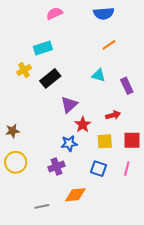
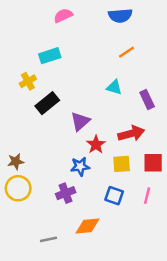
black rectangle: (50, 78) -> (47, 103), moved
red arrow: (113, 115) -> (131, 134), size x1.5
brown star: (13, 131) -> (16, 162), moved

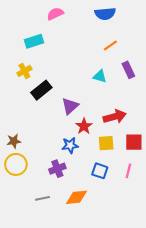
cyan rectangle: (50, 56) -> (34, 41), moved
purple rectangle: (147, 99) -> (128, 70), moved
gray line: (49, 239) -> (42, 198), moved

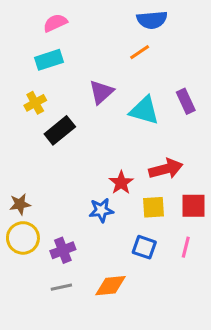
pink semicircle: (55, 14) -> (55, 23), moved
orange line: (110, 46) -> (140, 52), moved
cyan triangle: (100, 76) -> (144, 110), size x1.5
purple triangle: (70, 106) -> (101, 92), moved
purple cross: (57, 169) -> (63, 250), moved

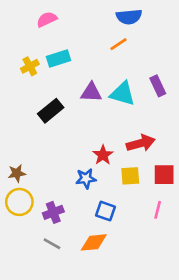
cyan rectangle: (49, 60) -> (59, 58), moved
purple triangle: (101, 92) -> (91, 92), moved, turned 45
yellow cross: (35, 103) -> (30, 66), moved
blue square: (144, 247) -> (105, 211), moved
gray line: (61, 287) -> (52, 244), turned 42

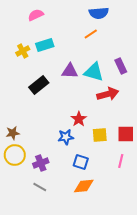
red arrow: (141, 143) -> (108, 94), moved
orange diamond: (94, 242) -> (84, 186), moved

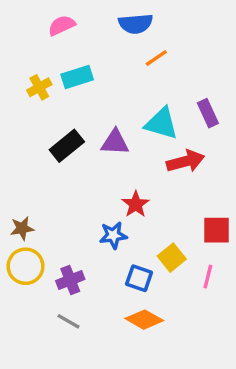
blue semicircle: (99, 13) -> (136, 24), moved
purple triangle: (70, 71) -> (115, 142), moved
yellow square: (100, 135) -> (172, 258), moved, turned -35
orange diamond: (84, 186) -> (144, 320), turned 35

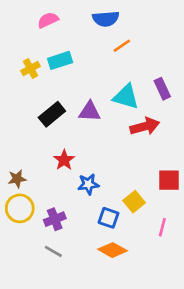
red star: (136, 204) -> (64, 160), moved
pink line: (208, 277) -> (162, 227), moved

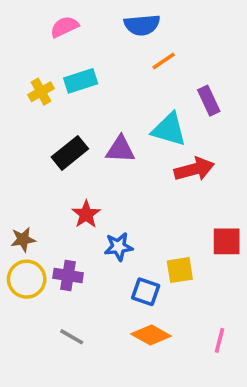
purple rectangle: (162, 89) -> (209, 101), moved
yellow square: (134, 202) -> (180, 270), turned 30
purple cross: (55, 219) -> (68, 276), moved, turned 30
pink line: (162, 227) -> (219, 340), moved

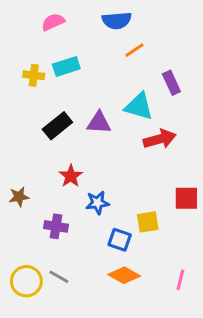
yellow cross: (41, 92) -> (34, 75), turned 36
yellow circle: (27, 279) -> (26, 281), moved

